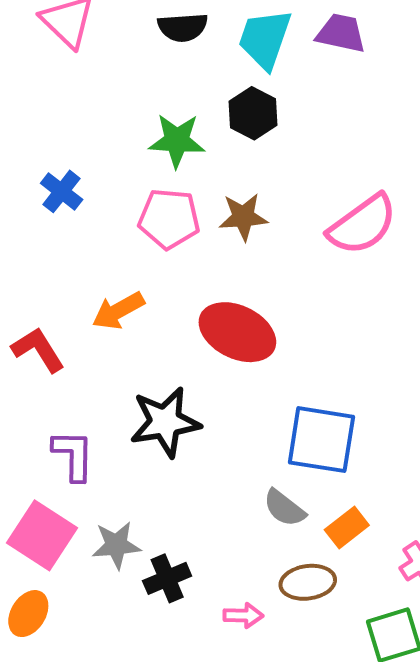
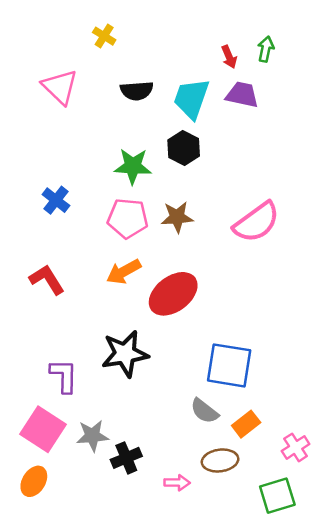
orange arrow: (118, 311) -> (124, 272), moved
red ellipse: (237, 332) -> (173, 294), turned -63
red L-shape: (38, 350) -> (47, 280), moved

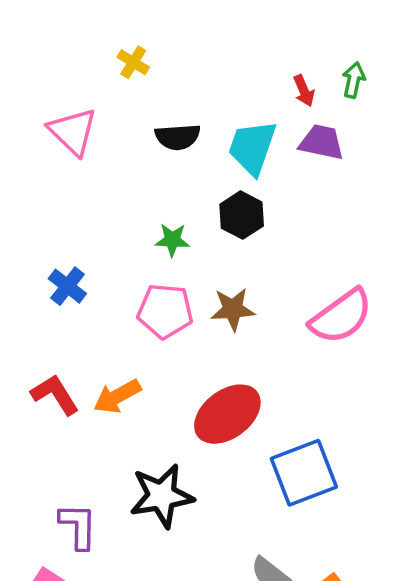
green star: (133, 166) -> (172, 240), size x0.7
orange arrow: (124, 272) -> (117, 396), moved
blue square: (229, 365) -> (304, 473), moved, turned -30

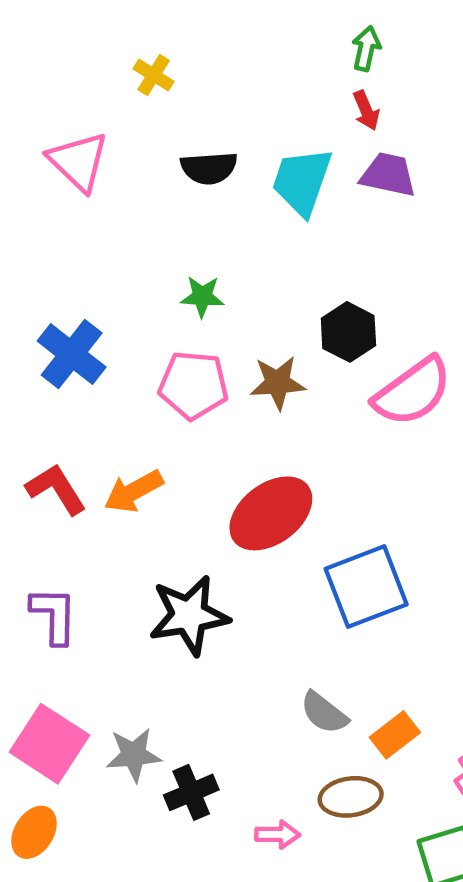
green arrow: (354, 80) -> (366, 48), moved
black hexagon: (242, 215) -> (348, 332), moved
blue cross: (67, 286) -> (72, 354), size x1.4
purple L-shape: (78, 526) -> (54, 615), moved

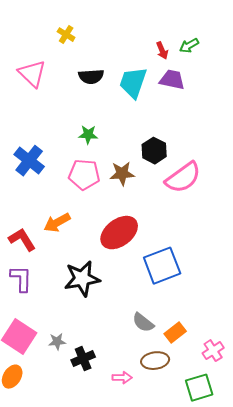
green arrow: (366, 48) -> (189, 46), moved, turned -132
red L-shape: (56, 489) -> (22, 240), moved
gray star: (134, 755) -> (57, 342), size x0.7

